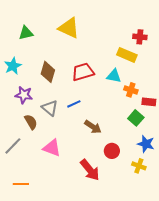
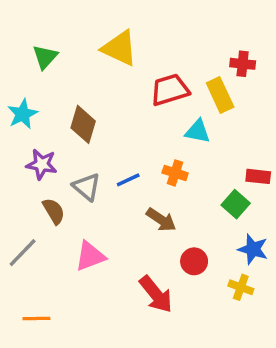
green triangle: (26, 33) -> (45, 57), turned -35
yellow rectangle: (127, 55) -> (220, 95), turned 42
red trapezoid: (83, 72) -> (170, 90), moved
orange cross: (131, 90) -> (175, 173), moved
pink triangle: (52, 148) -> (90, 256), turned -42

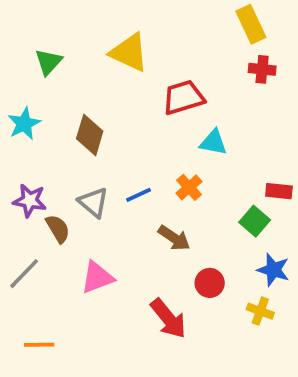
yellow rectangle: (220, 95) -> (251, 24), moved
purple star: (42, 164) -> (30, 200), moved
orange cross: (175, 173) -> (189, 187), turned 30

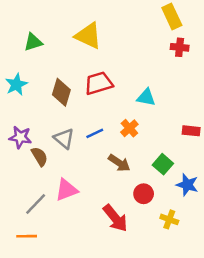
green triangle: (48, 62) -> (33, 42), turned 30
red trapezoid: (183, 97) -> (99, 83), moved
green square: (255, 221) -> (163, 164), moved
gray line: (24, 274) -> (36, 204), moved
yellow cross: (260, 311) -> (169, 219), moved

